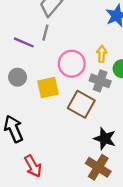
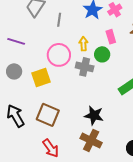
gray line: (45, 33) -> (59, 20), moved
brown square: (81, 104) -> (48, 115), moved
red arrow: (33, 166) -> (51, 148), moved

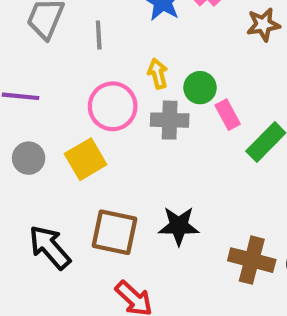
pink rectangle: (111, 37) -> (228, 115), moved
black star: (94, 115) -> (179, 226), moved
brown cross: (91, 141) -> (252, 260), moved

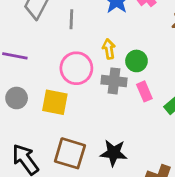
pink rectangle: (228, 115) -> (144, 91), moved
yellow square: (86, 159) -> (55, 102), turned 36

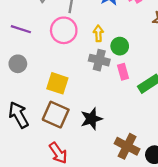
pink circle: (76, 68) -> (64, 30), moved
yellow square: (55, 102) -> (57, 83), moved
black star: (114, 153) -> (91, 119), turned -30

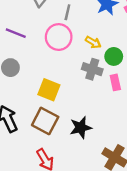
yellow arrow: (98, 33) -> (93, 42), turned 119

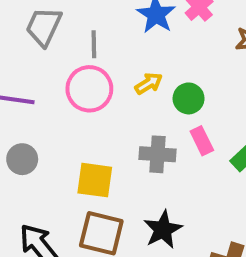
yellow arrow: (93, 42) -> (149, 83), turned -49
gray cross: (92, 69) -> (157, 154), moved

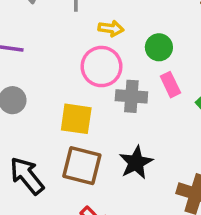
yellow arrow: (149, 83) -> (111, 29), moved, turned 40
pink circle: (89, 89) -> (102, 67), moved

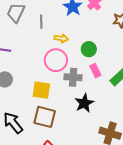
black star: (136, 163) -> (84, 103), moved

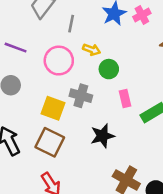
green circle: (89, 49) -> (109, 69), moved
pink circle: (56, 60) -> (59, 61), moved
gray cross: (73, 77) -> (81, 96), moved

